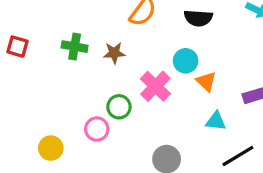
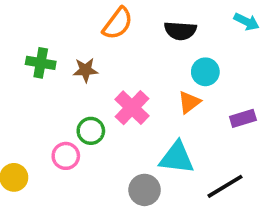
cyan circle: (186, 61) -> (205, 72), moved
orange triangle: (206, 81) -> (189, 102), turned 40
cyan triangle: (216, 121) -> (177, 158), moved, size x1.5

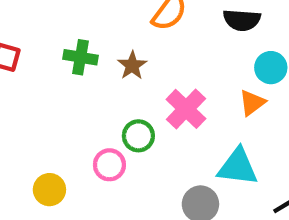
brown star: (85, 70) -> (132, 66), turned -30

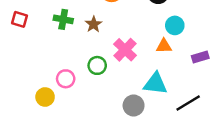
orange triangle: (252, 103) -> (164, 46), turned 35
pink circle: (109, 165) -> (66, 79), moved

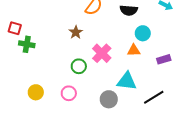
green cross: (63, 19) -> (27, 44), moved
pink circle: (66, 79) -> (69, 93), moved

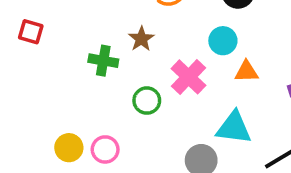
cyan circle: (143, 33) -> (223, 41), moved
green cross: (27, 44) -> (103, 61), moved
pink circle: (69, 93) -> (105, 149), moved

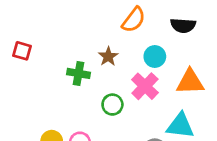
cyan circle: (223, 41) -> (155, 57), moved
orange triangle: (246, 72) -> (190, 82), size x1.5

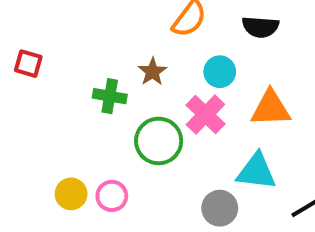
green circle: (112, 105) -> (159, 141), size x1.5

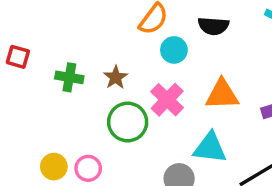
brown star: (153, 72) -> (116, 77), moved
cyan circle: (220, 72) -> (174, 50), moved
green cross: (110, 96) -> (69, 77), moved

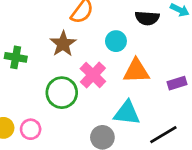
black semicircle: (213, 26) -> (147, 18), moved
cyan circle: (174, 50) -> (116, 41), moved
brown star: (116, 77) -> (63, 44), moved, size x1.4

